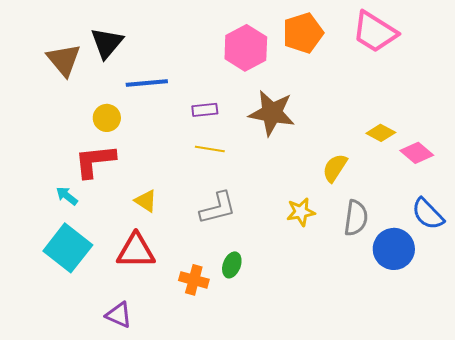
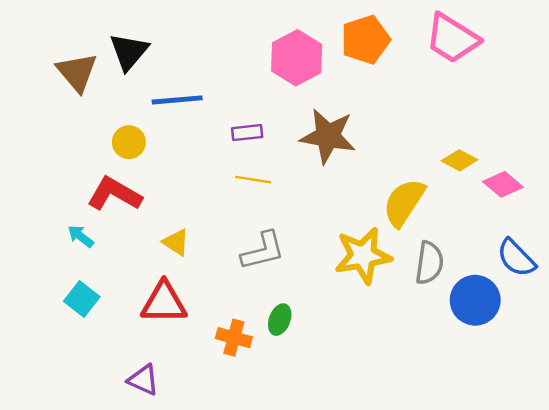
red L-shape: (95, 161) -> (114, 194), turned 36
yellow semicircle: (335, 168) -> (404, 203), size x1.4
yellow star: (301, 212) -> (363, 256), size x1.6
cyan square: (68, 248) -> (82, 299), size x0.6

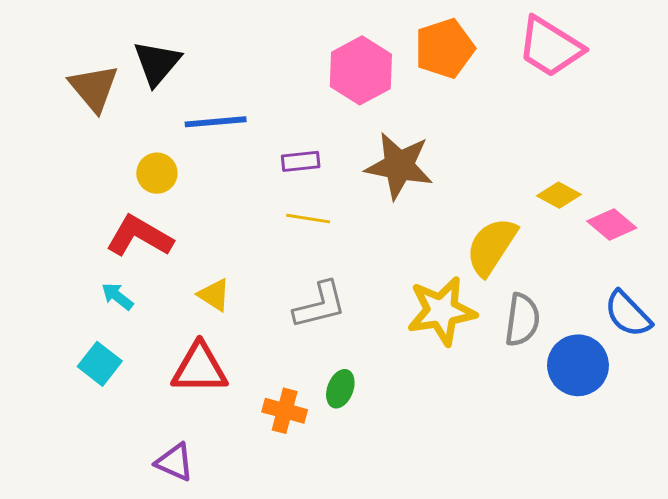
cyan arrow: (81, 236) -> (117, 296), moved

